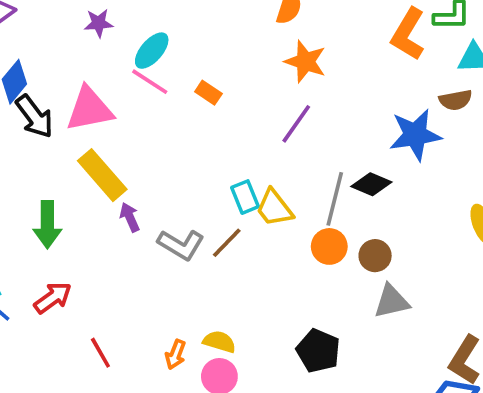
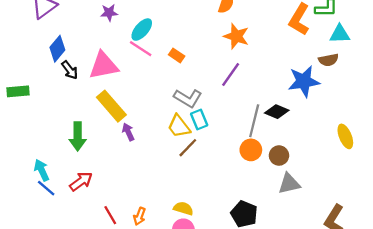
black arrow: (35, 116) -> (70, 70), size x0.7
yellow trapezoid: (274, 208) -> (179, 126), moved
gray L-shape: (181, 245) -> (188, 98), moved
orange arrow: (175, 354) -> (139, 216), moved

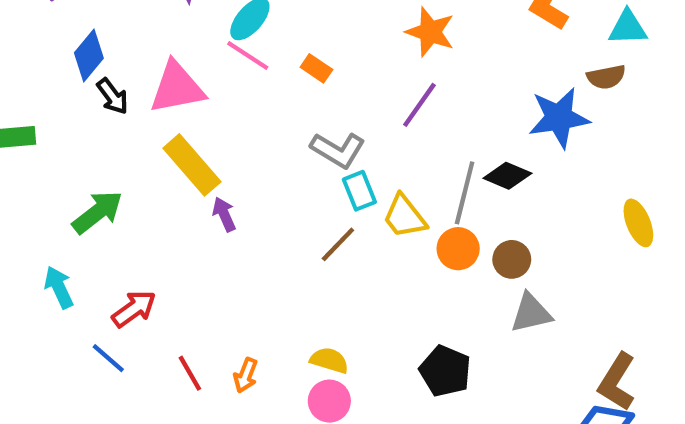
yellow trapezoid: (179, 126) -> (404, 216), moved
green arrow: (78, 136) -> (98, 212), moved, turned -128
blue line: (46, 188) -> (108, 358), moved

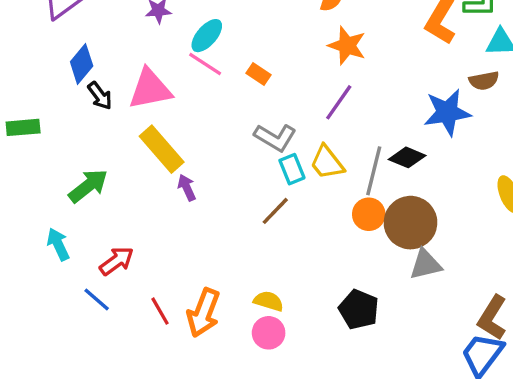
yellow trapezoid: (404, 216) -> (327, 162), moved
brown circle: (512, 259) -> (410, 223), size x1.8
orange arrow: (246, 375) -> (203, 313), size x1.8

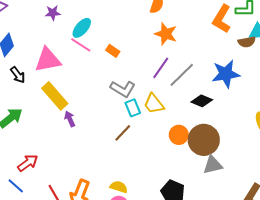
brown semicircle: (484, 81) -> (247, 42), moved
black arrow: (100, 96) -> (18, 75), moved
gray line: (374, 171) -> (182, 75), moved, turned 32

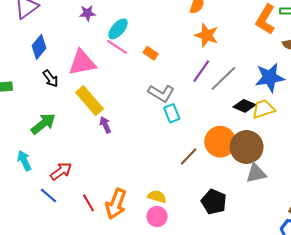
yellow trapezoid: (154, 104) -> (263, 109), moved, turned 110
brown line: (123, 133) -> (189, 156), moved
orange circle: (179, 135) -> (220, 142), size x1.5

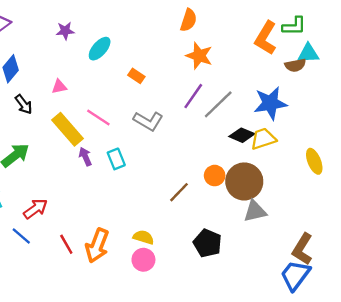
pink line: (117, 47) -> (98, 117), moved
pink triangle: (82, 63) -> (59, 87), size x0.5
cyan rectangle: (172, 113) -> (116, 159), moved
orange circle: (220, 142) -> (215, 176), size x0.6

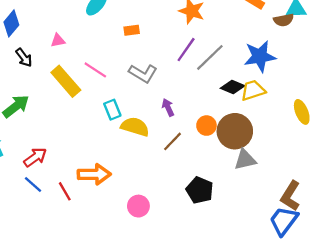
orange rectangle: (136, 76) -> (132, 30), turned -42
purple arrow: (85, 157) -> (168, 107), moved
blue line: (21, 236) -> (33, 185), moved
yellow semicircle: (143, 237) -> (135, 127), moved, size x1.4
orange arrow: (97, 246) -> (94, 174), moved, turned -112

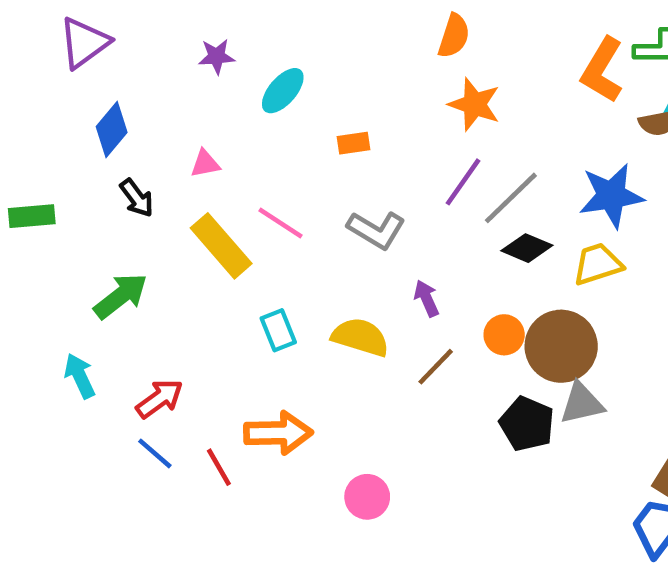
black diamond: (233, 87) -> (527, 248), moved
cyan rectangle: (112, 110) -> (278, 330), moved
black pentagon: (200, 190) -> (527, 424), moved

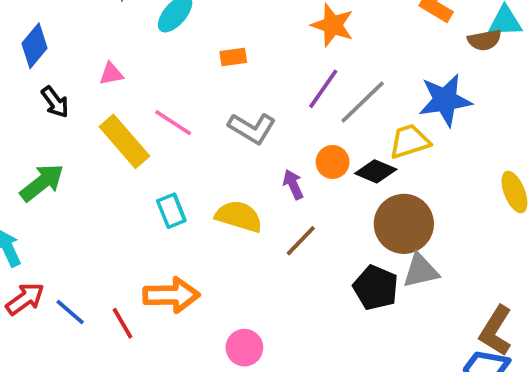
black diamond: (527, 248) -> (376, 171), moved
yellow trapezoid: (598, 264) -> (409, 141), moved
orange circle: (504, 335) -> (333, 162), moved
red arrow: (160, 399) -> (25, 299), moved

